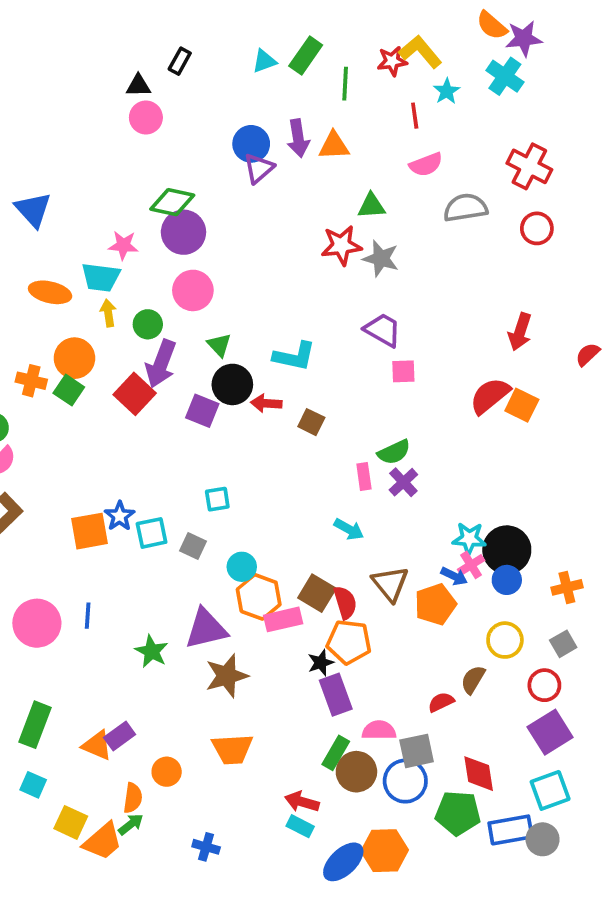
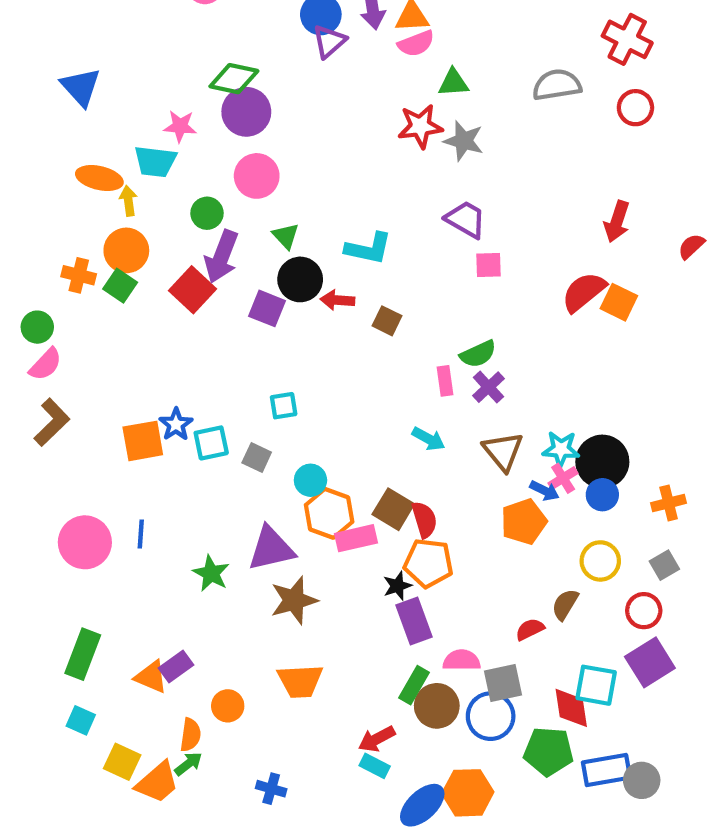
pink semicircle: (426, 165) -> (416, 43), moved
yellow arrow: (108, 313) -> (128, 201), moved
brown triangle: (390, 584) -> (503, 451), moved
cyan square: (550, 790) -> (596, 685), moved, turned 30
red arrow: (302, 802) -> (377, 739), turned -44

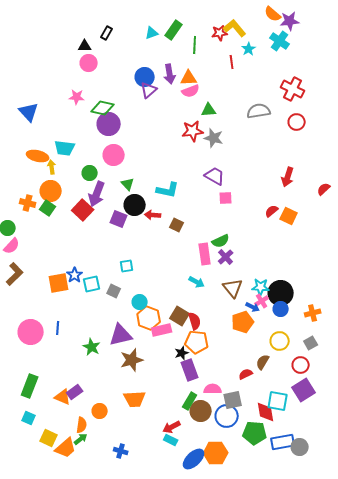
pink star: (180, 126) -> (77, 97), moved
red semicircle: (584, 292) -> (272, 211), size x0.6
pink rectangle: (445, 381) -> (205, 254), size x1.5

